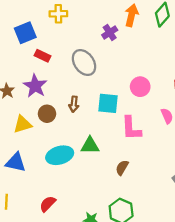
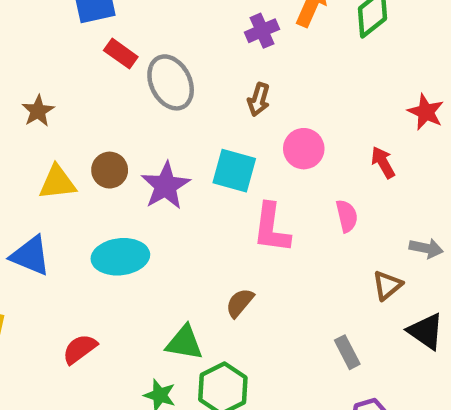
gray ellipse: (84, 63) -> (171, 82), moved
purple star: (35, 86) -> (166, 186), moved
brown arrow: (74, 104) -> (259, 100), moved
green triangle: (90, 146) -> (184, 343), moved

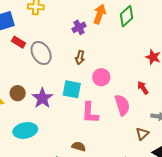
red arrow: (383, 162) -> (143, 88), moved
pink semicircle: (347, 216) -> (122, 105), size x1.5
brown semicircle: (240, 303) -> (79, 146), turned 72

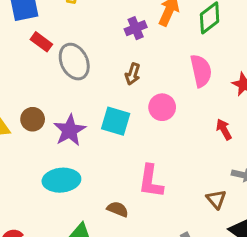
pink semicircle: (122, 105) -> (201, 71), moved
pink L-shape: (90, 113) -> (151, 181), moved
cyan ellipse: (25, 130) -> (61, 180), moved
brown triangle: (142, 134) -> (216, 199), turned -32

